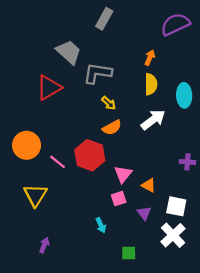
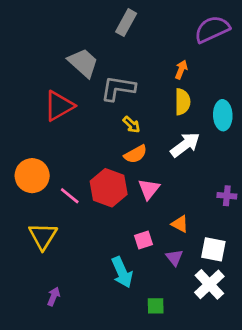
pink triangle: (123, 174) -> (149, 189), moved
cyan arrow: (101, 225) -> (122, 272), size x1.6

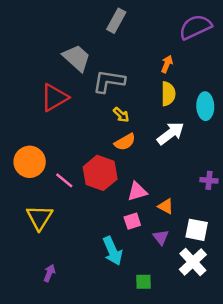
pink triangle: (149, 189) -> (137, 191), moved, turned 35

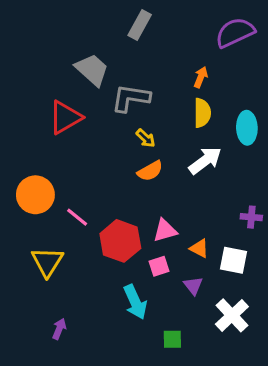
red hexagon: (100, 173) -> (120, 241), moved
white square: (197, 230) -> (233, 260), moved

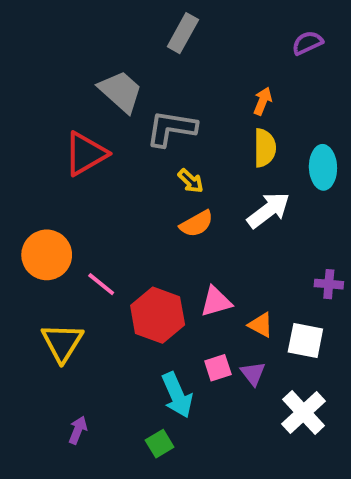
purple semicircle: (235, 32) -> (307, 43), size x0.6
pink square: (159, 266) -> (218, 368), moved
green square: (172, 339) -> (160, 444), moved, turned -30

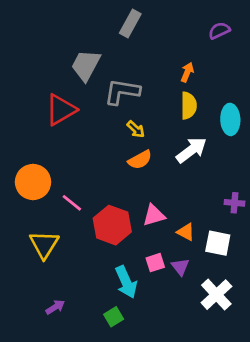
gray trapezoid: (121, 91) -> (86, 65), turned -104
purple arrow: (78, 430) -> (55, 307), turned 36

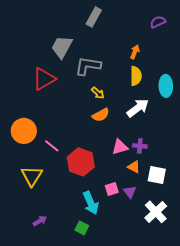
purple cross: (234, 203) -> (140, 146), moved
pink triangle: (154, 215) -> (120, 147), moved
green square: (114, 317) -> (82, 228), turned -32

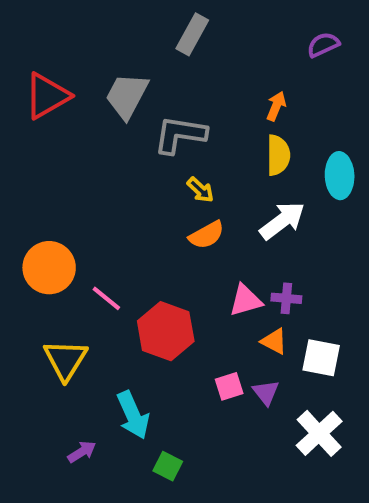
red triangle: (44, 79) -> (47, 96), moved
cyan arrow: (91, 203) -> (133, 415), moved

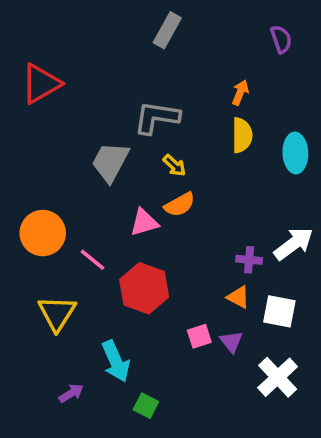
purple semicircle: (323, 45) -> (281, 39), turned 96
gray trapezoid: (127, 96) -> (110, 162), moved
white arrow: (282, 221) -> (294, 244), moved
pink triangle: (245, 300) -> (144, 222), moved

